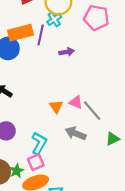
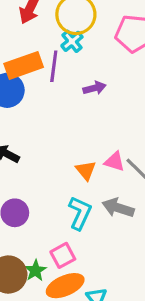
cyan L-shape: (39, 143) -> (80, 213), moved

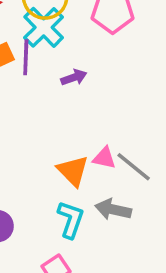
cyan cross: (72, 41) -> (44, 27), size x1.6
orange triangle: (86, 170) -> (73, 171), size x1.4

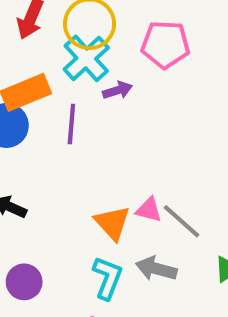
purple line: (26, 57) -> (71, 124), moved
purple arrow: (74, 77) -> (118, 90), moved

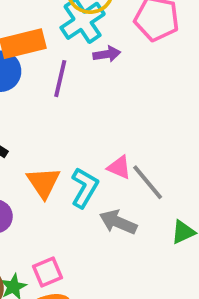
orange triangle: (112, 223) -> (43, 183), moved
cyan L-shape: (108, 278) -> (85, 188), moved

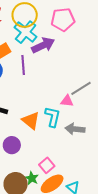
purple arrow: (107, 54) -> (43, 45), size x1.6
gray line: (148, 182) -> (81, 88), moved, turned -65

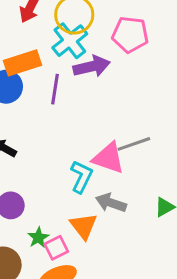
pink triangle: (67, 101) -> (109, 158), size x1.6
orange triangle: (31, 120) -> (84, 226), moved
green star: (32, 178) -> (38, 238), moved

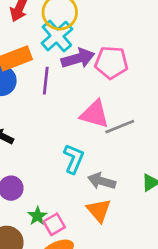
pink pentagon: (130, 34) -> (111, 63), moved
pink triangle: (109, 158) -> (95, 114), moved
orange triangle: (84, 226) -> (99, 210), moved

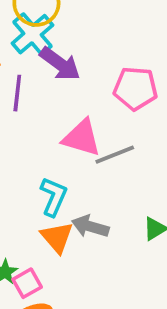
purple arrow: (78, 58) -> (60, 64), turned 52
pink pentagon: (111, 63) -> (135, 88), moved
orange triangle: (99, 210) -> (57, 237), moved

